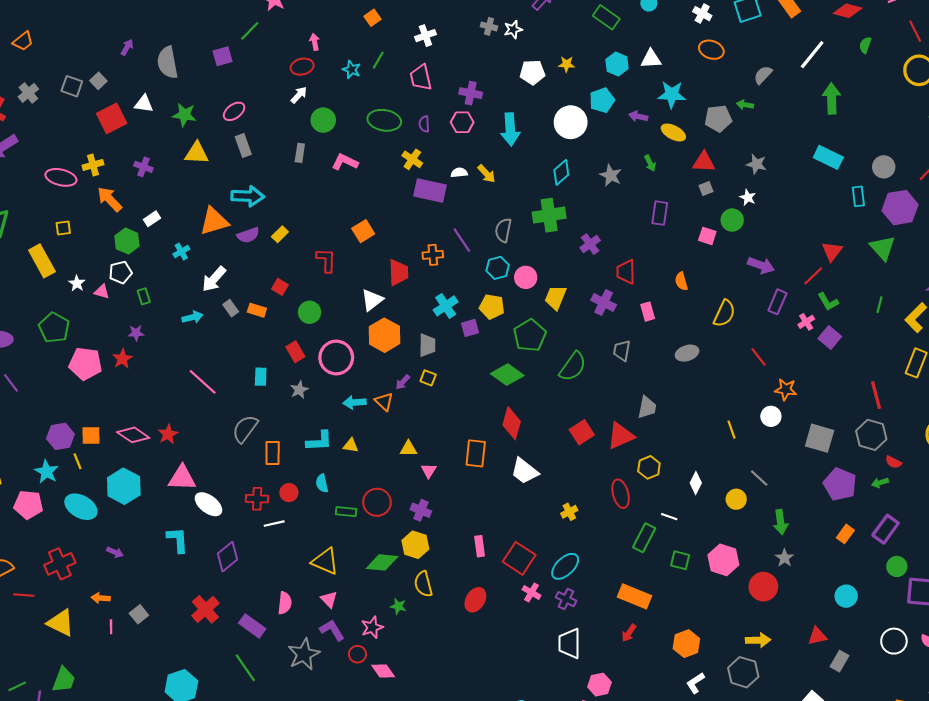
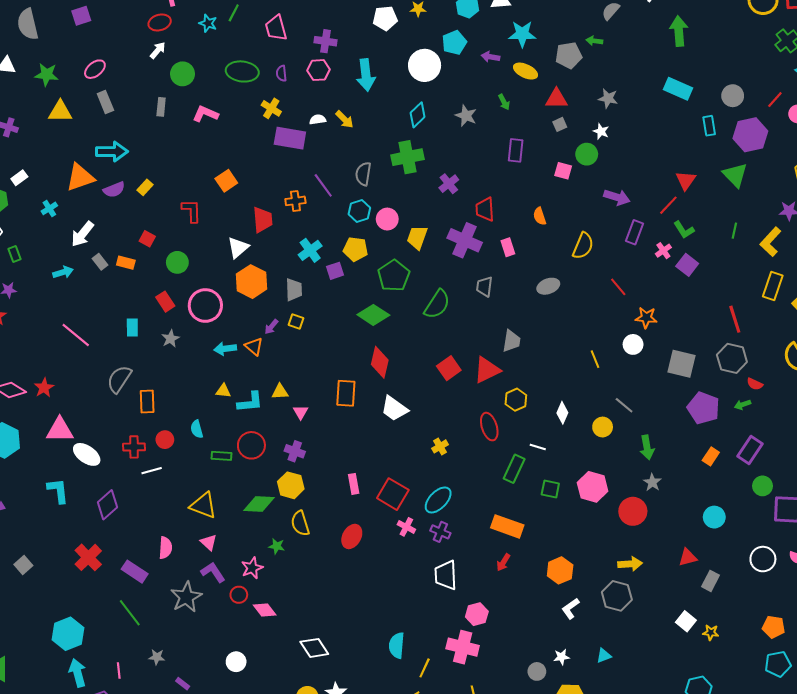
purple cross: (604, 302) -> (465, 240), size x1.4
cyan L-shape: (319, 441) -> (250, 402), moved

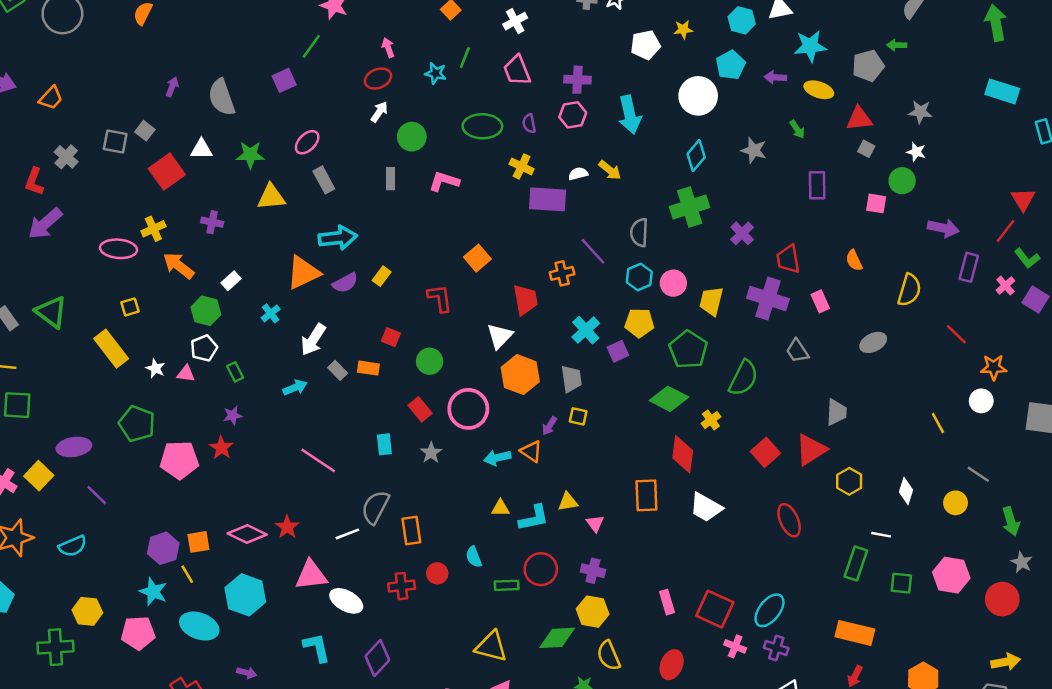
gray square: (560, 124) -> (866, 149), turned -32
gray trapezoid: (484, 287) -> (797, 351), turned -35
red ellipse: (489, 427) -> (789, 520), moved
yellow cross: (440, 446) -> (711, 420), moved
white line: (152, 471) -> (347, 534), moved

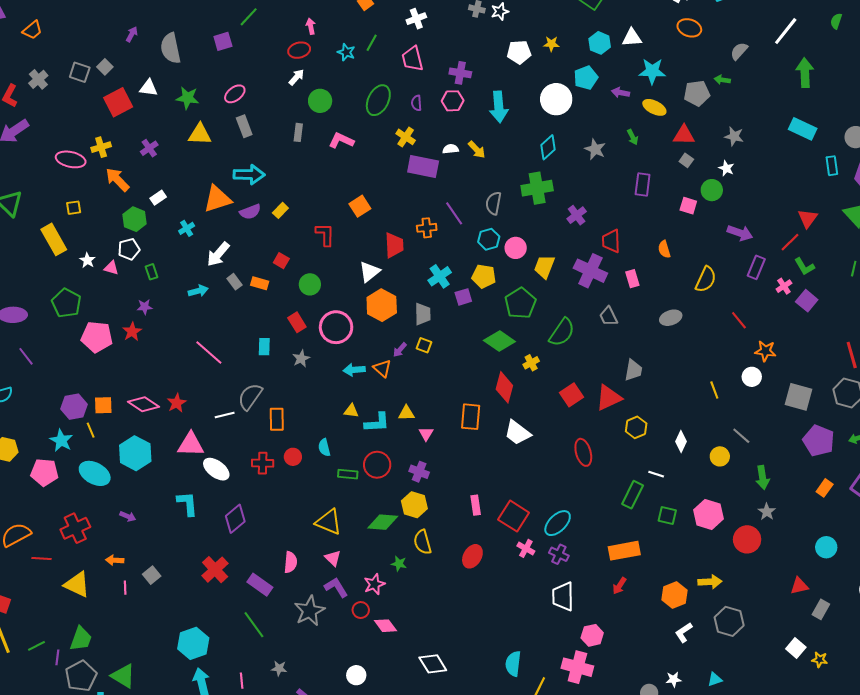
green ellipse: (482, 126) -> (378, 100), turned -72
purple cross: (212, 222) -> (149, 148), turned 36
orange rectangle: (855, 633) -> (624, 551), turned -32
yellow arrow: (1006, 662) -> (710, 582), moved

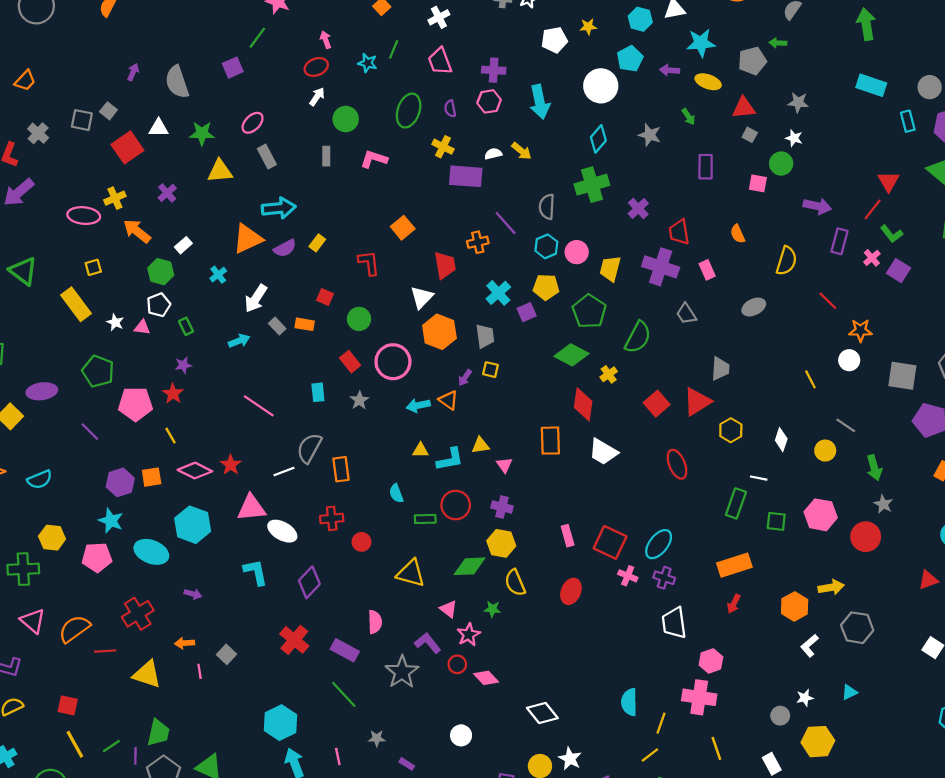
purple line: (26, 356) -> (90, 432), moved
yellow line: (91, 430) -> (171, 436), moved
red circle: (293, 457) -> (361, 542), moved
pink triangle: (333, 558) -> (448, 609), moved

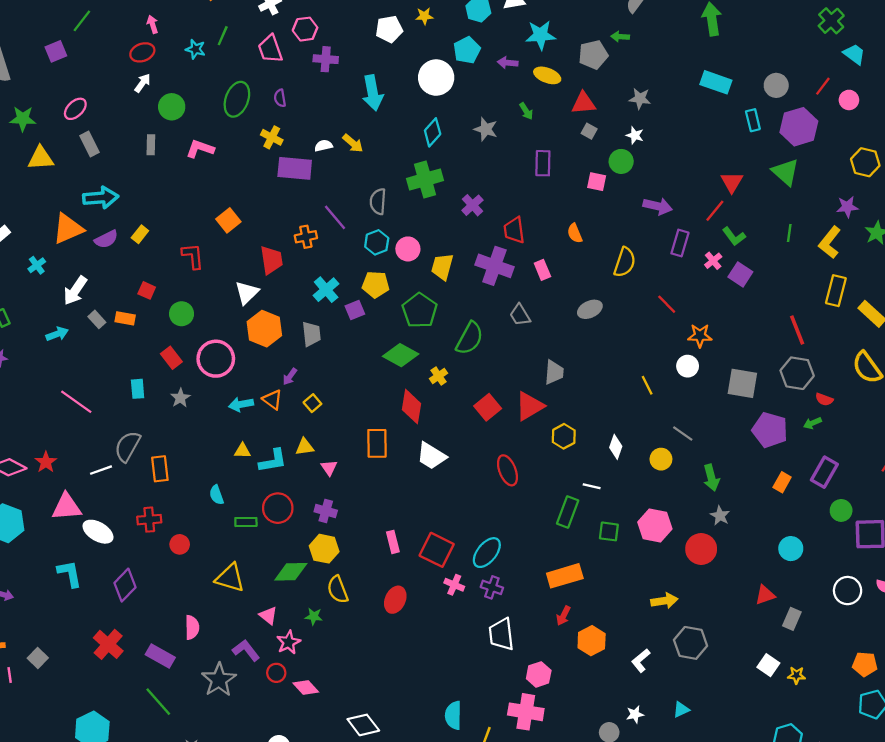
pink hexagon: (489, 101) -> (305, 29), moved
yellow square: (491, 370) -> (312, 403), moved, turned 35
orange hexagon: (795, 606) -> (592, 641), moved

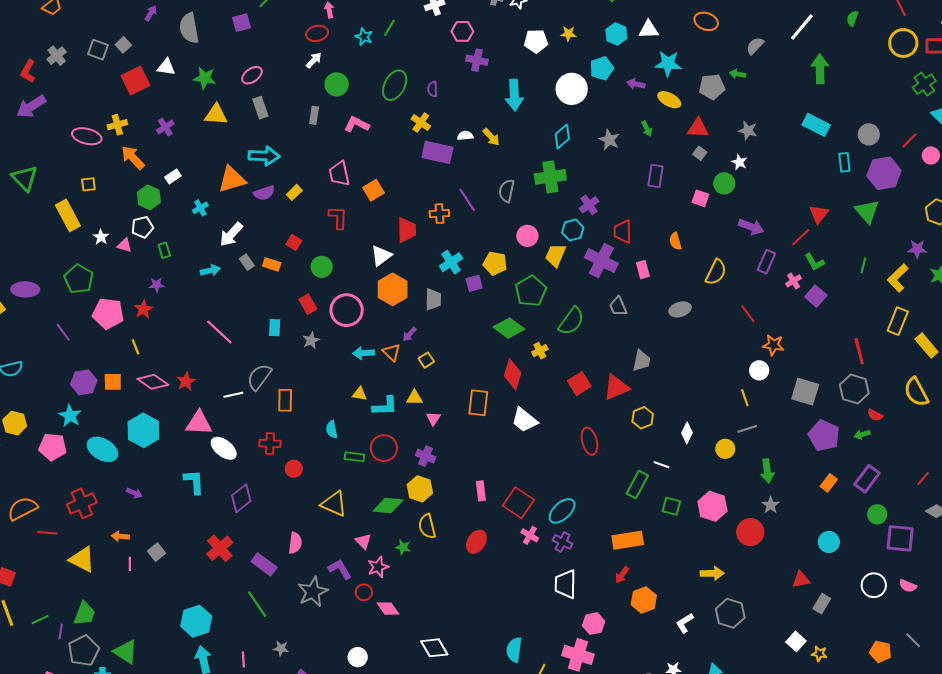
pink trapezoid: (270, 49) -> (339, 174), moved
cyan hexagon: (377, 242) -> (573, 230), moved
yellow line: (647, 385) -> (745, 398), moved
gray line: (683, 434) -> (747, 429), turned -60

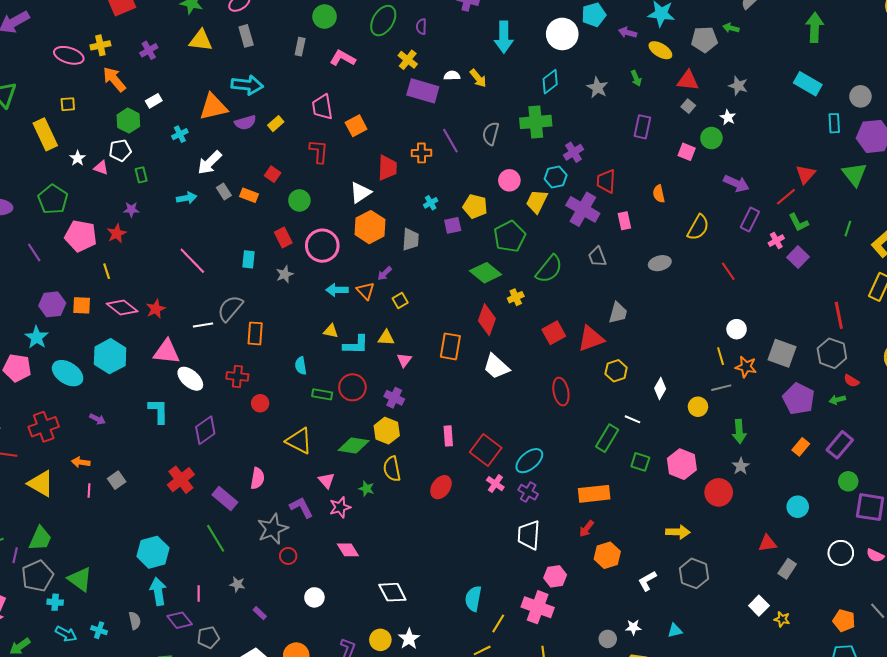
cyan cross: (451, 262) -> (431, 203), size x0.6
orange star: (773, 345) -> (746, 367), moved
red circle: (364, 592) -> (288, 556), moved

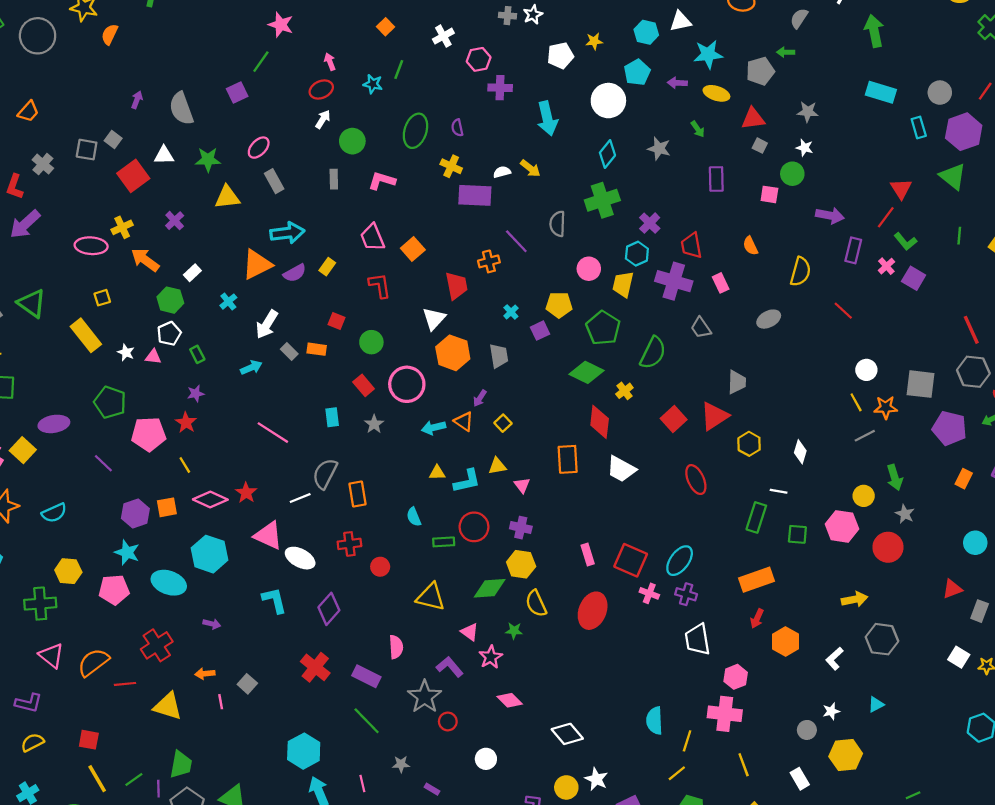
pink triangle: (167, 352) -> (268, 535), turned 32
yellow circle: (698, 407) -> (864, 496), moved
red ellipse: (441, 487) -> (593, 611), size x1.4

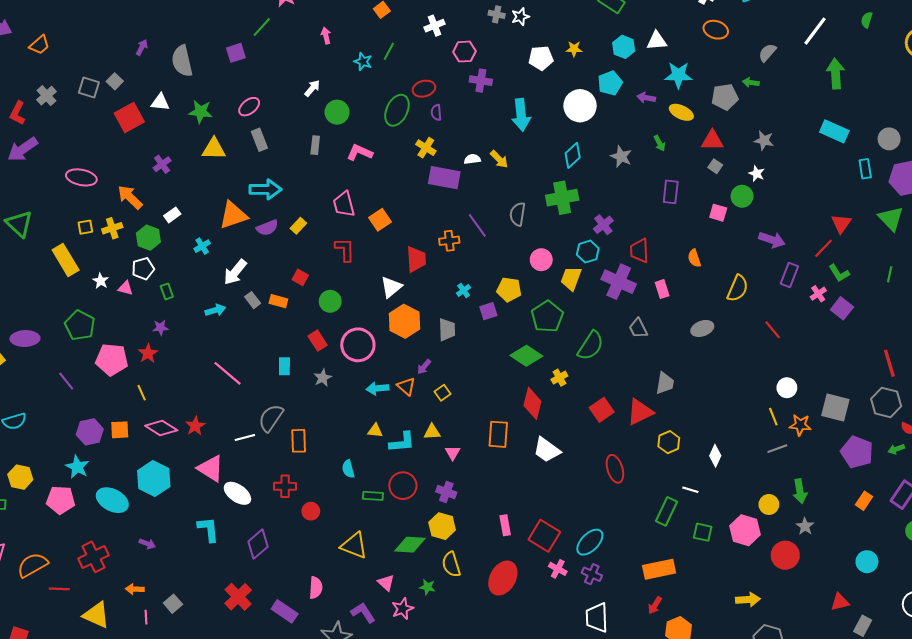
red ellipse: (321, 89) -> (424, 89), moved
yellow cross: (122, 227) -> (112, 228), moved

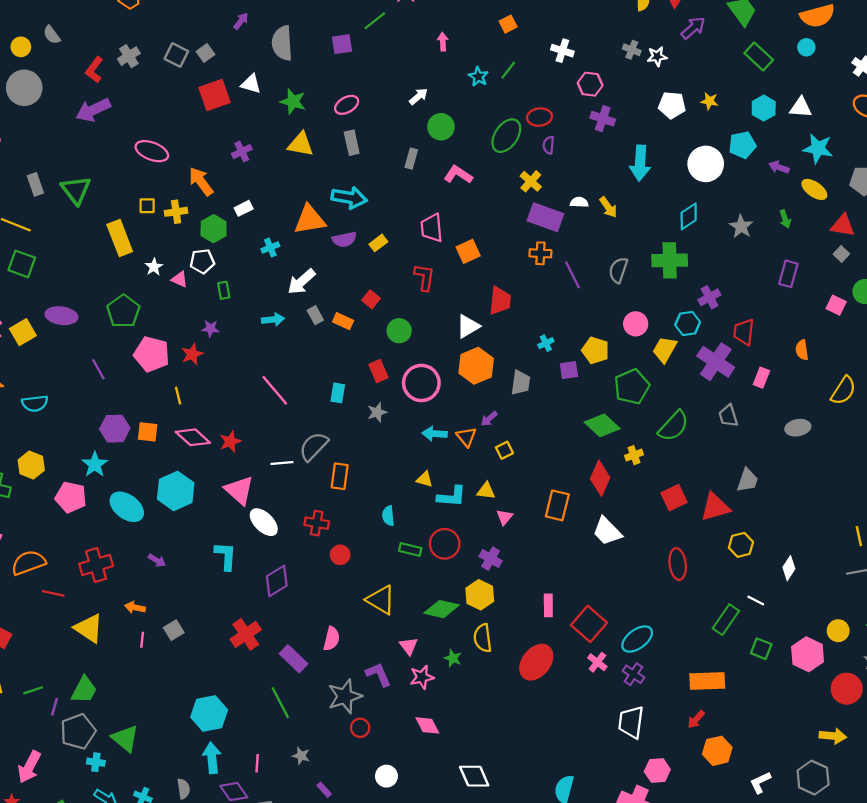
white cross: (435, 26) -> (562, 51), turned 30
orange cross: (449, 241) -> (540, 253), moved
pink rectangle: (662, 289) -> (761, 378), turned 30
yellow arrow: (748, 600) -> (833, 736), moved

